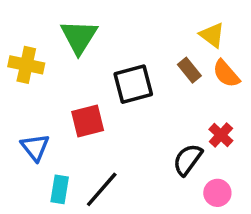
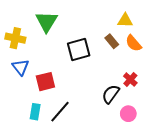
yellow triangle: (212, 35) -> (125, 21), turned -35
red square: (88, 121) -> (45, 82), moved
blue triangle: (35, 147) -> (21, 67), moved

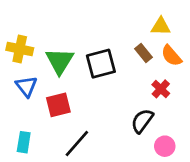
green triangle: (46, 22) -> (60, 61), moved
red cross: (130, 80) -> (161, 89), moved
cyan rectangle: (35, 112) -> (24, 142), moved

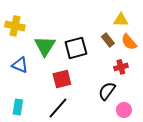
yellow cross: (20, 49) -> (15, 26), moved
blue triangle: (26, 86) -> (20, 65), turned -30
red cross: (161, 89) -> (121, 67), turned 32
red square: (58, 105) -> (62, 79), moved

